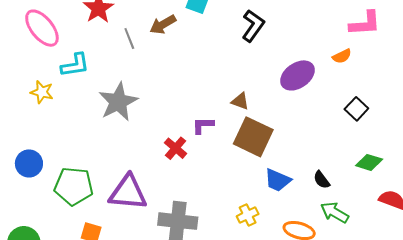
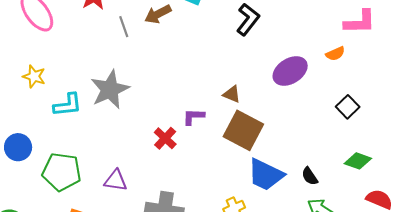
cyan L-shape: (75, 65) -> (68, 105), moved
blue trapezoid: (278, 180) -> (266, 175), size x1.4
purple triangle: (128, 193) -> (116, 181), size x0.6

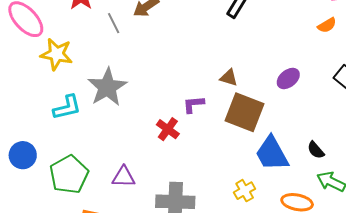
purple ellipse: (290, 71) -> (288, 78), moved, size x0.7
yellow star: (34, 76) -> (57, 54), moved, size x1.4
green pentagon: (62, 172) -> (69, 175), turned -30
blue trapezoid: (266, 175) -> (272, 154), turned 42

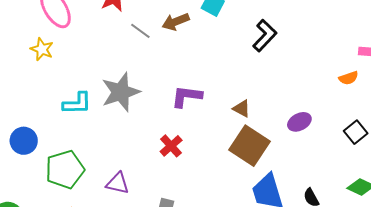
gray line: (114, 23) -> (140, 31), turned -40
yellow star: (57, 54) -> (42, 49), moved, size x0.7
purple L-shape: (193, 104) -> (187, 96), moved, size x1.4

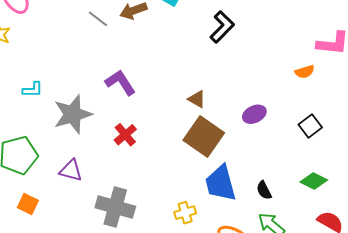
gray star: (121, 92) -> (73, 114), moved
purple L-shape: (187, 96) -> (120, 83), moved, turned 48
cyan L-shape: (77, 103) -> (33, 90), size x0.7

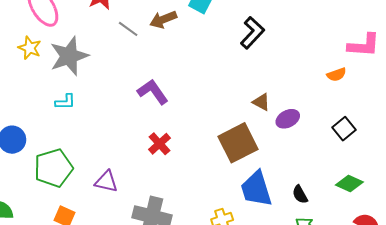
brown triangle: (197, 99) -> (261, 102), moved
gray star: (73, 114) -> (69, 56), moved
brown square: (204, 136) -> (238, 143), turned 30

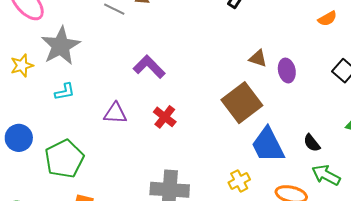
yellow star: (30, 48) -> (22, 66), moved, turned -30
purple ellipse: (288, 119) -> (287, 70), turned -65
purple triangle: (106, 181) -> (115, 113), moved

